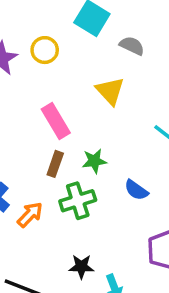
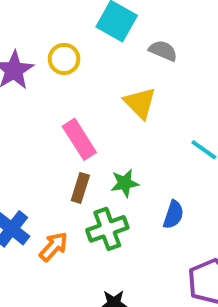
blue semicircle: (136, 190) -> (173, 215), turned -105

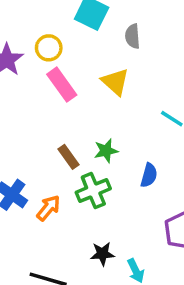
gray semicircle: (163, 51) -> (133, 36), turned -115
pink rectangle: (79, 139) -> (62, 85), moved
brown rectangle: (80, 188) -> (68, 157), turned -50

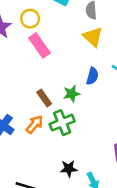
yellow triangle: (115, 82) -> (93, 37), moved
blue semicircle: (149, 175) -> (92, 76), moved
orange arrow: (48, 208) -> (35, 124), moved

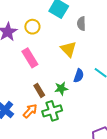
yellow triangle: (93, 37) -> (68, 49), moved
pink rectangle: (39, 45) -> (30, 58), moved

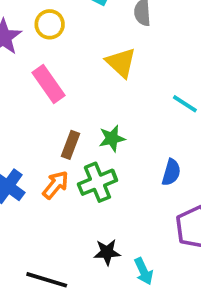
blue semicircle: (79, 76) -> (171, 172), moved
brown rectangle: (39, 90) -> (70, 145), turned 56

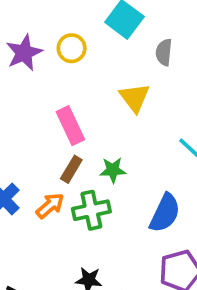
pink rectangle: (48, 84) -> (70, 126), moved
blue semicircle: (171, 172) -> (165, 213), size x1.5

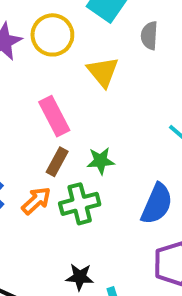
yellow circle: (72, 48) -> (52, 35), size x1.4
yellow triangle: (135, 98) -> (103, 72), moved

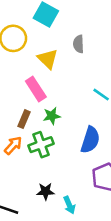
gray semicircle: (149, 36) -> (79, 44), moved
pink rectangle: (54, 116) -> (36, 89), moved

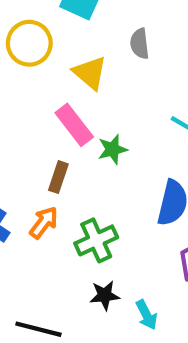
green star: (52, 116) -> (113, 149), moved
green cross: (41, 145) -> (96, 240), moved

